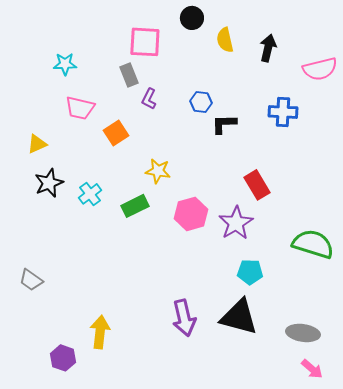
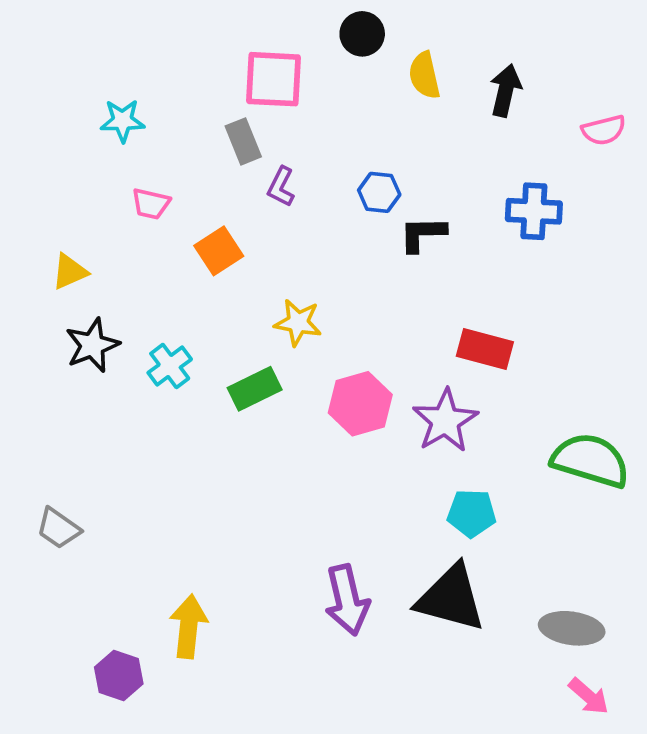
pink semicircle: (320, 69) -> (604, 130), size x0.7
pink trapezoid: (80, 108) -> (151, 204), size x0.7
red rectangle: (257, 185) -> (485, 349), turned -44

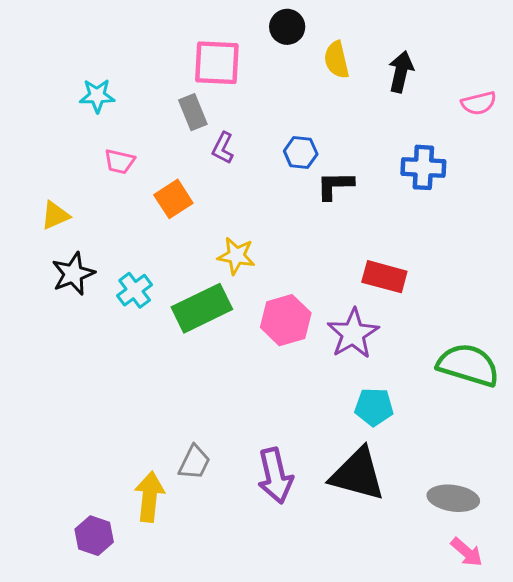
green rectangle: (255, 389) -> (202, 308), size x1.4
gray trapezoid: (58, 528) -> (194, 462), moved, turned -99

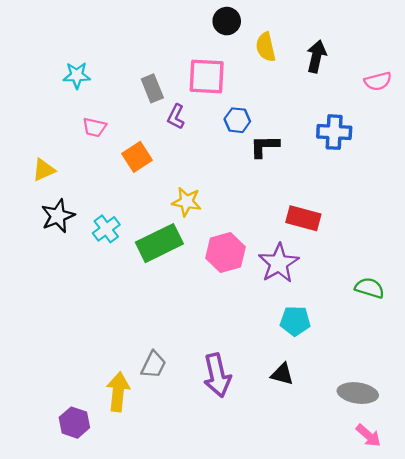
pink square: (217, 63) -> (207, 77), moved
green semicircle: (468, 365) -> (370, 288), size x0.6
black triangle: (357, 474) -> (282, 374), size x0.5

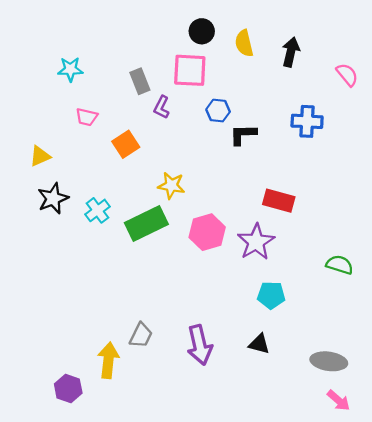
black circle: (227, 21) -> (202, 31), moved
pink semicircle: (378, 81) -> (347, 75), turned -115

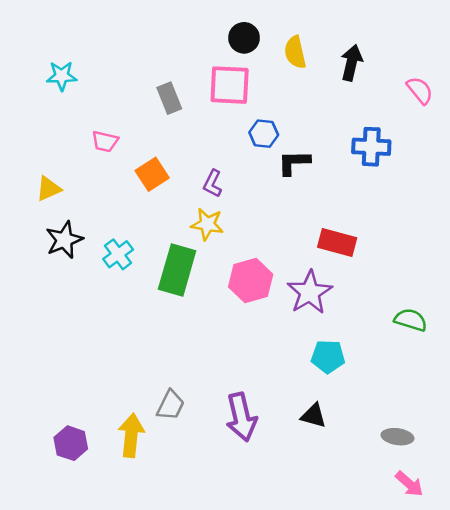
cyan star: (70, 69) -> (62, 76), moved
purple L-shape: (162, 107) -> (213, 183), moved
green rectangle: (146, 223) -> (177, 270), turned -48
gray ellipse: (329, 361) -> (398, 437), size x0.7
purple hexagon: (68, 388) -> (71, 443), moved

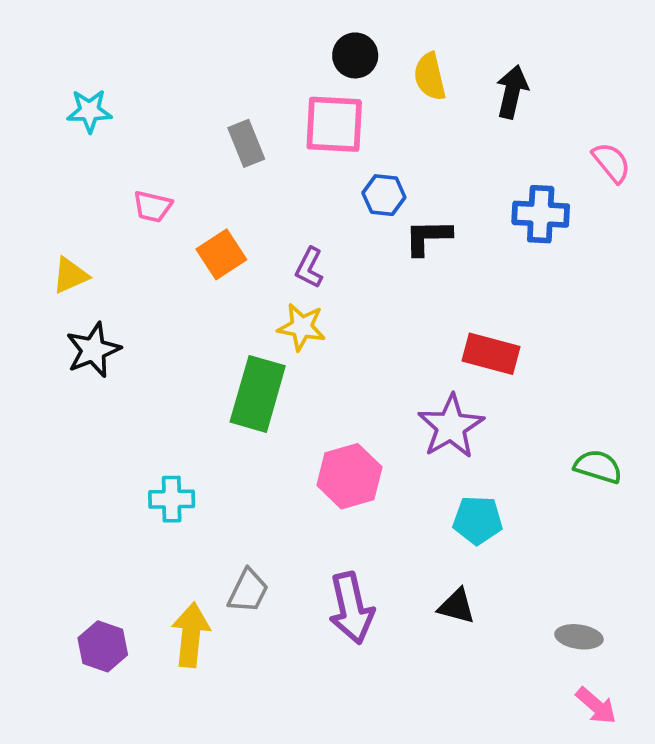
pink semicircle: (420, 90) -> (611, 163), moved
cyan cross: (118, 254) -> (172, 499), moved, turned 36
pink hexagon: (251, 281) -> (349, 476), moved

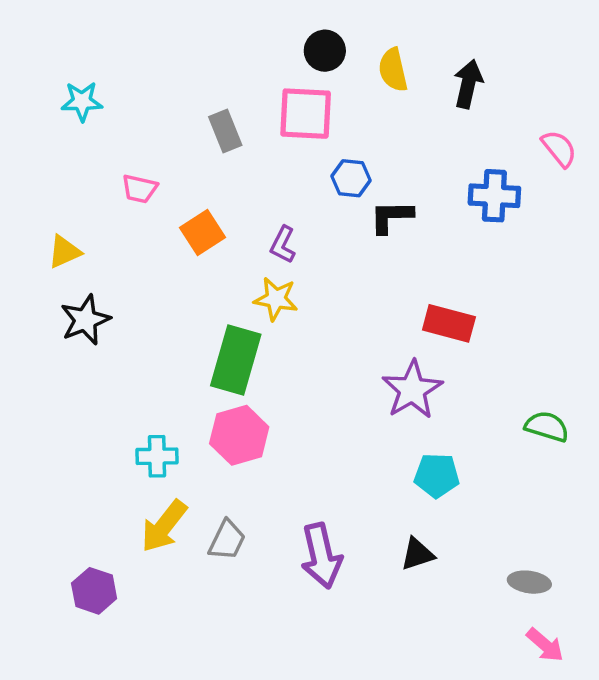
pink hexagon: (349, 476) -> (239, 435), moved
black triangle: (457, 606) -> (417, 554), turned -33
yellow arrow: (191, 635) -> (164, 526), moved, turned -148

